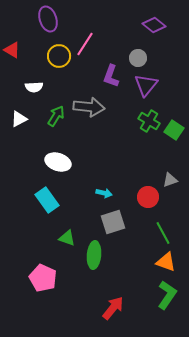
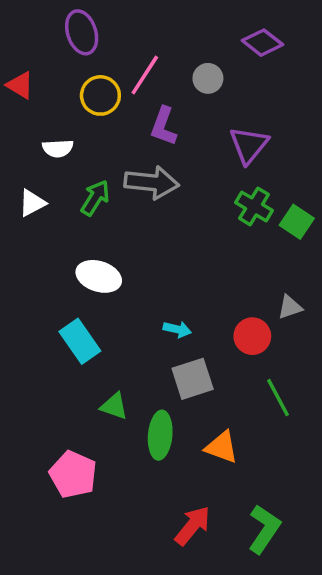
gray circle: (138, 58) -> (208, 78), moved
purple L-shape: (111, 76) -> (164, 126), moved
orange triangle: (166, 262) -> (222, 447), moved
green L-shape: (167, 295) -> (264, 529), moved

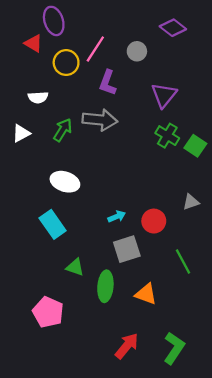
red triangle: (20, 85) -> (33, 43), moved
cyan arrow: (177, 329) -> (117, 217), turned -36
red circle: (252, 336) -> (154, 221), moved

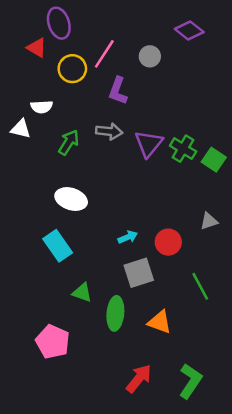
purple triangle: (164, 95) -> (149, 144), moved
gray arrow: (100, 120) -> (109, 131), size x0.7
white triangle: (21, 133) -> (21, 129), moved, turned 42

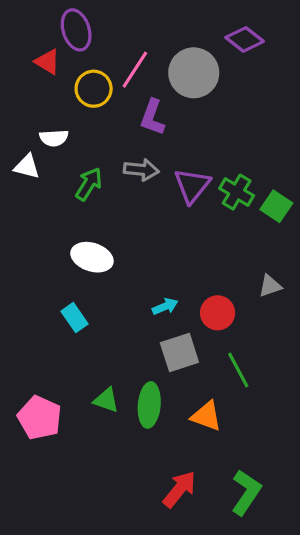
gray circle: (150, 56) -> (194, 73), size x1.8
cyan rectangle: (58, 246) -> (75, 318), size x0.7
green line: (200, 286) -> (238, 370), moved
green triangle: (82, 292) -> (106, 400), moved
pink pentagon: (53, 342) -> (40, 418), moved

